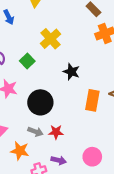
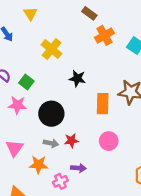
green square: (27, 61) -> (26, 82), moved
pink circle: (92, 157) -> (109, 141), moved

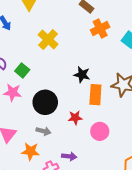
black star: (77, 78) -> (82, 75), moved
red star: (71, 141) -> (75, 118), moved

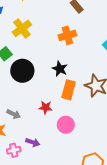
orange cross: (100, 28) -> (67, 35), moved
yellow cross: (48, 39) -> (22, 28), moved
black circle: (45, 102) -> (22, 71), moved

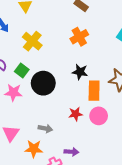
pink circle: (66, 125) -> (99, 116), moved

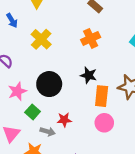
green square: (22, 71) -> (33, 112), moved
pink star: (13, 92) -> (17, 91), turned -30
red star: (76, 114) -> (64, 120), moved

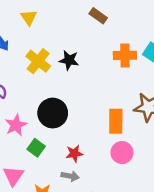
orange cross: (91, 38) -> (125, 55), moved, turned 30
black star: (89, 75) -> (69, 60), moved
gray arrow: (48, 132) -> (70, 176), moved

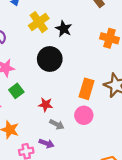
black circle: (53, 113) -> (50, 59), moved
gray arrow: (70, 176) -> (57, 124), moved

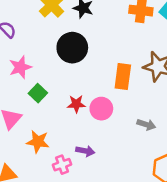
pink circle: (84, 115) -> (101, 109), moved
gray arrow: (57, 124) -> (146, 125), moved

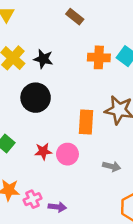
purple arrow: (85, 151) -> (57, 207), moved
pink cross: (62, 165) -> (33, 199), moved

